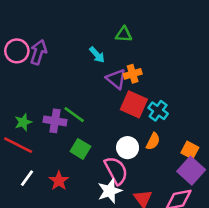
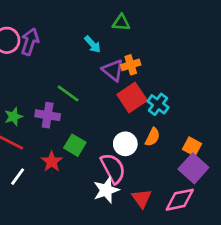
red square: (134, 104) -> (132, 97), turned 32
green line: (74, 115) -> (68, 93), moved
red star: (59, 181) -> (52, 162), moved

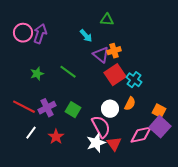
purple cross: (48, 115) -> (47, 108), moved, turned -36
green star: (14, 117) -> (37, 74), moved
red star: (52, 162) -> (56, 137), moved
red triangle: (142, 198) -> (114, 144), moved
pink diamond: (180, 200) -> (141, 135), moved

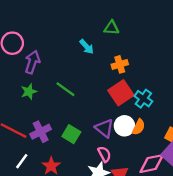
purple arrow: (40, 34) -> (32, 62), moved
purple triangle: (101, 55) -> (104, 128), moved
white circle: (110, 109) -> (124, 126), moved
pink semicircle: (101, 127) -> (104, 154), size x0.6

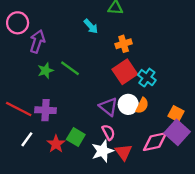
green star: (29, 92) -> (46, 71), moved
purple cross: (41, 132) -> (46, 110), turned 30
green square: (71, 134) -> (76, 137), moved

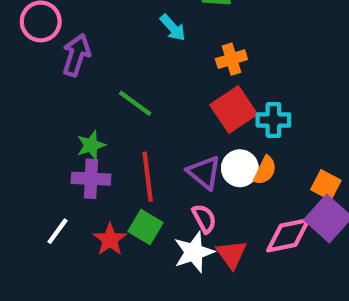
green star: (46, 71) -> (91, 145), moved
cyan cross: (147, 78) -> (273, 120), turned -36
red line: (19, 109) -> (148, 177), moved, turned 56

